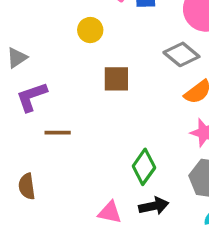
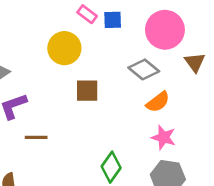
yellow circle: (90, 30) -> (64, 48), size x1.5

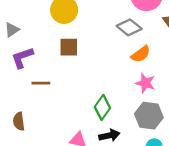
brown square: (87, 91) -> (69, 47), moved

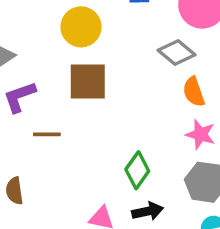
brown square: (69, 47) -> (88, 82), size x1.4
orange semicircle: (141, 54) -> (194, 92), turned 108

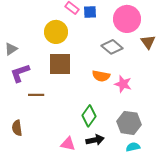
orange semicircle: (194, 92) -> (101, 76), moved, turned -60
pink star: (200, 134) -> (123, 84), moved

